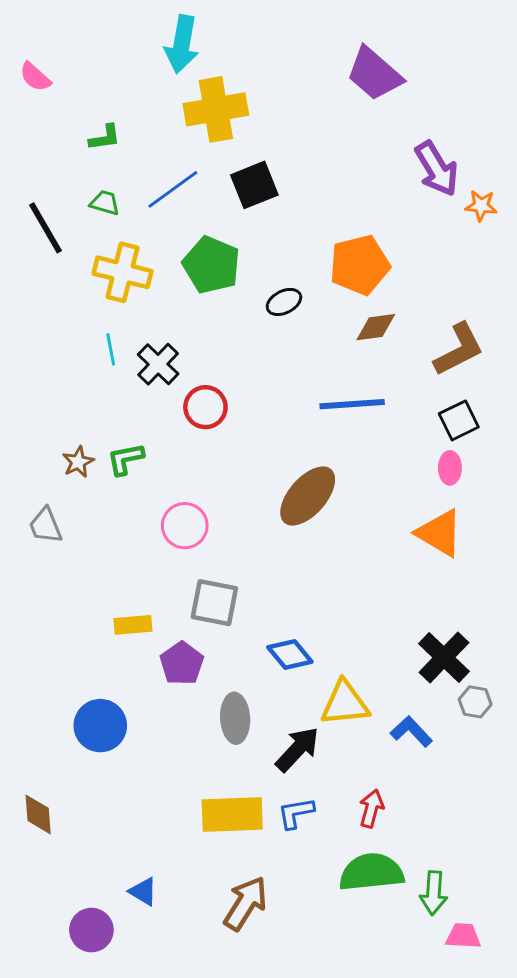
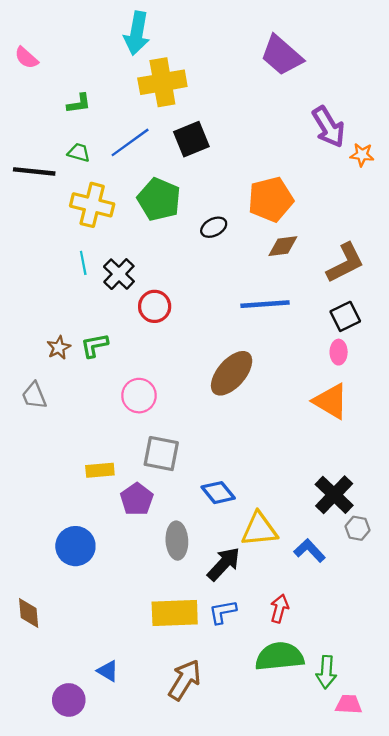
black line: (46, 228) -> (34, 171), turned -54

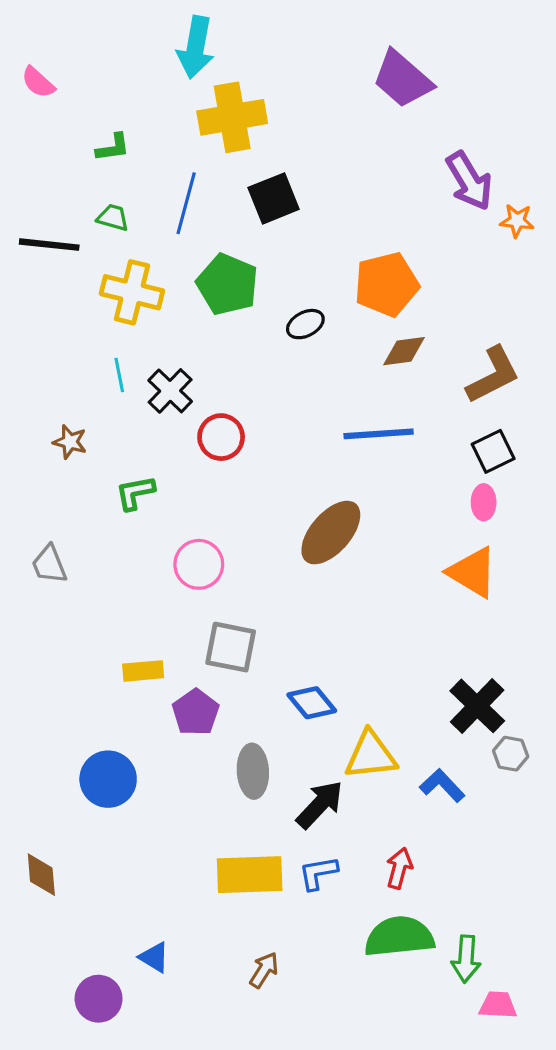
blue line: (130, 142) -> (186, 203), turned -39
brown star: (59, 348) -> (70, 442), moved, turned -30
brown arrow: (185, 680) -> (264, 970), size x0.6

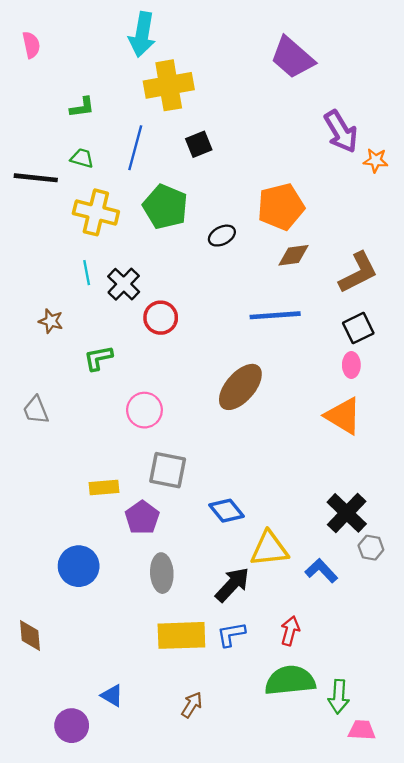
pink semicircle: (38, 82) -> (31, 45), moved, turned -144
black square: (274, 198) -> (199, 144), size x0.7
gray ellipse: (253, 771) -> (162, 573), moved

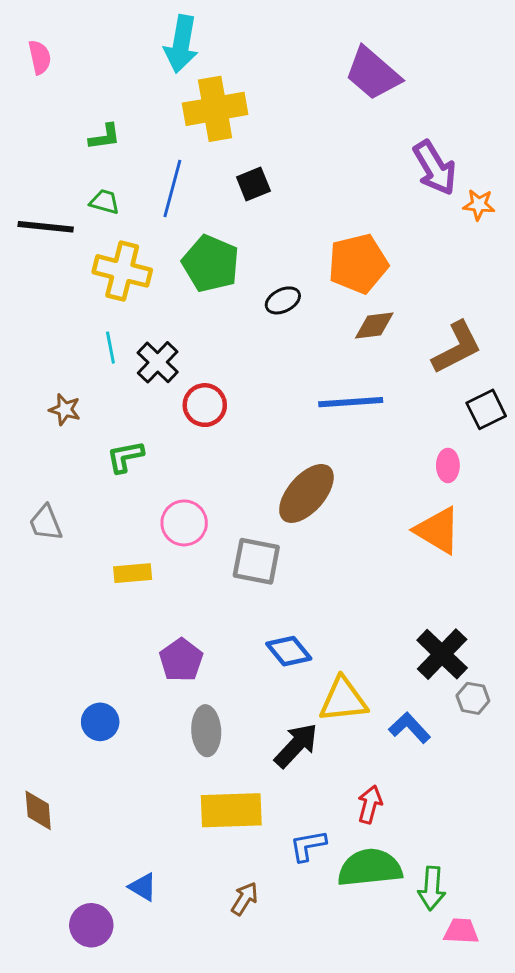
black square: (358, 328) -> (486, 409), moved
gray square: (168, 470) -> (256, 561), moved
yellow rectangle: (104, 488) -> (133, 573), moved
blue circle: (79, 566) -> (100, 722), size x0.7
blue L-shape: (231, 634) -> (308, 846), moved

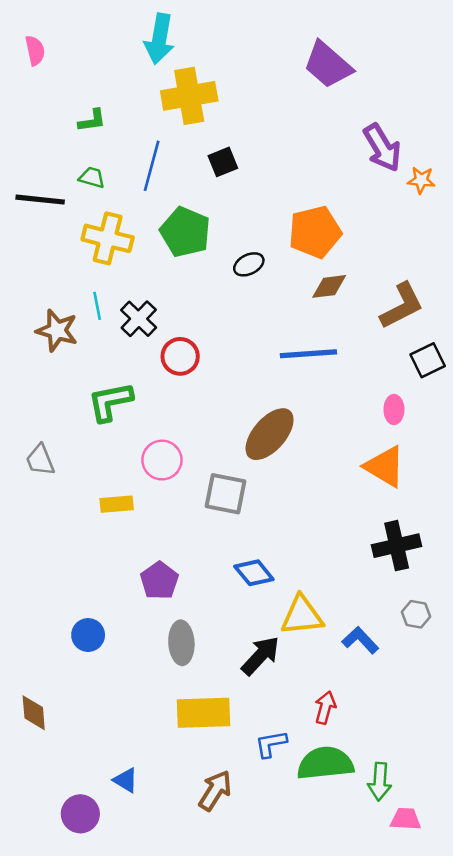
brown star: (65, 409) -> (57, 330), moved, size x1.5
green L-shape: (125, 457) -> (110, 402), size x1.4
black cross: (442, 654) -> (397, 546), moved, turned 33
brown arrow: (245, 899) -> (215, 791), size x1.4

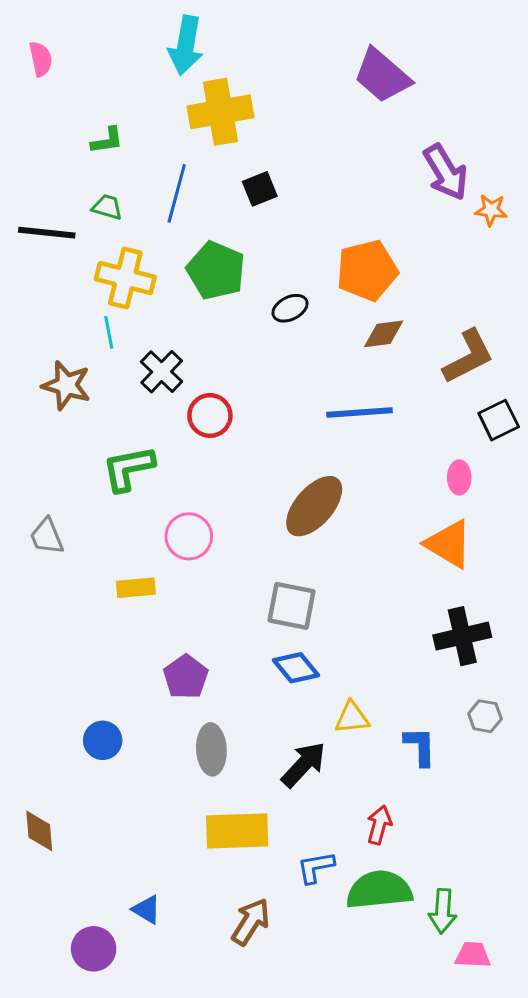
cyan line: (97, 306) -> (109, 332), moved
gray square: (225, 494) -> (292, 606), moved
yellow triangle: (302, 616) -> (352, 718), size x0.7
blue L-shape: (360, 640) -> (420, 746), turned 42

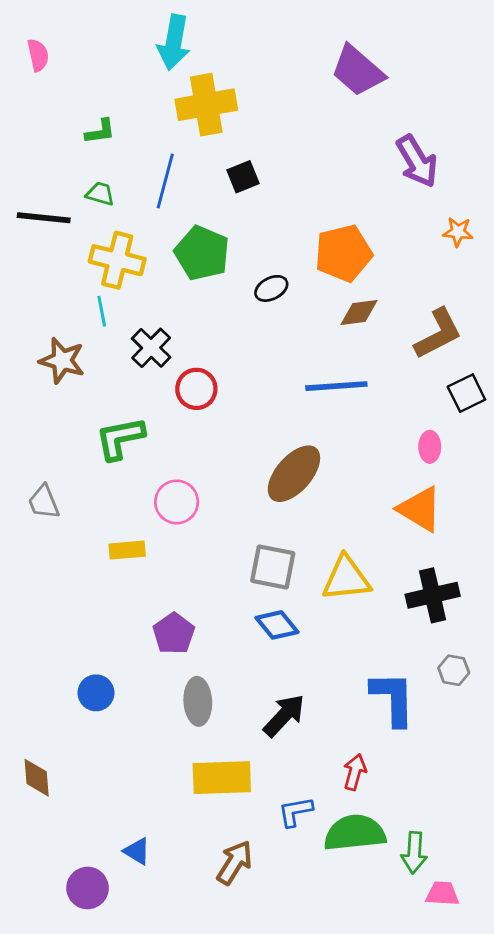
orange star: (491, 210) -> (458, 232), moved
yellow triangle: (352, 718) -> (346, 578), moved, size x1.5
blue L-shape: (420, 746) -> (393, 699), size x1.5

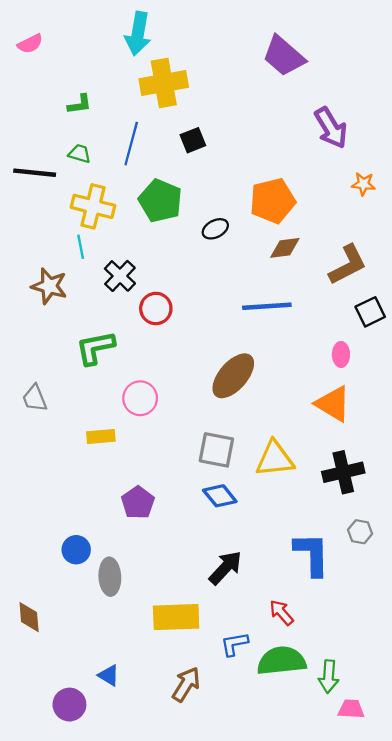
pink semicircle: (38, 55) -> (30, 44), turned 75
gray ellipse: (198, 701) -> (110, 577), moved
red arrow: (355, 772) -> (282, 613), turned -56

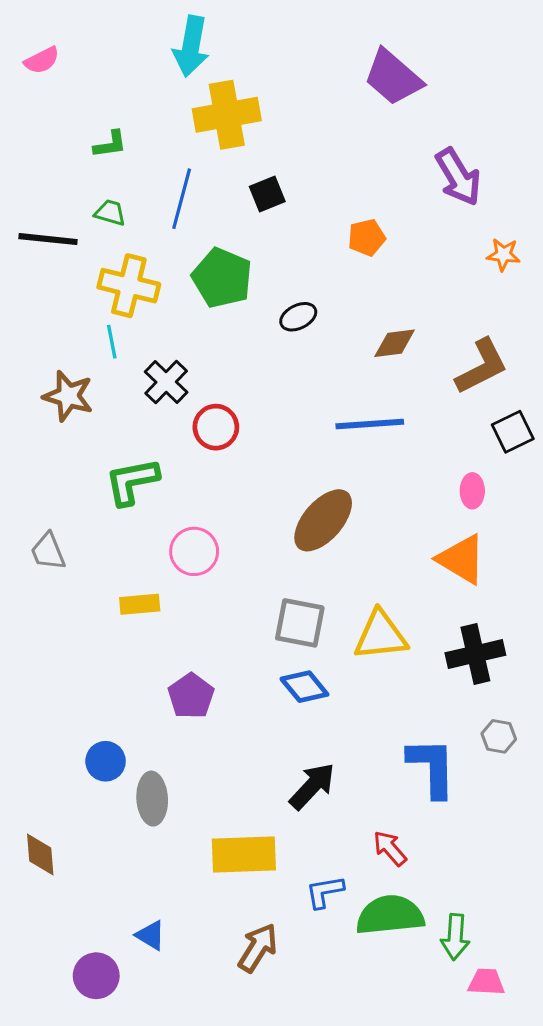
orange pentagon: (273, 201) -> (367, 237), moved, size x0.6

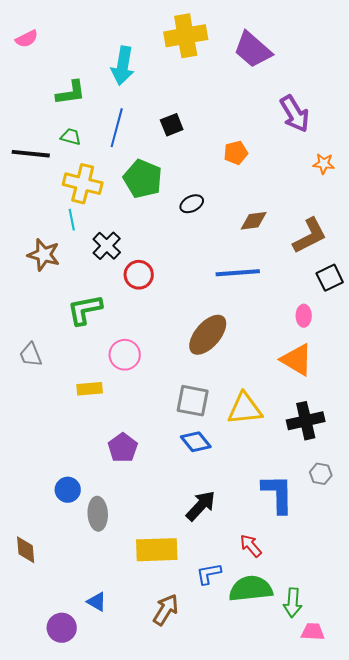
cyan arrow: (191, 46) -> (123, 66), moved
yellow cross: (227, 115) -> (186, 36), moved
green L-shape: (110, 144) -> (71, 93), size x1.4

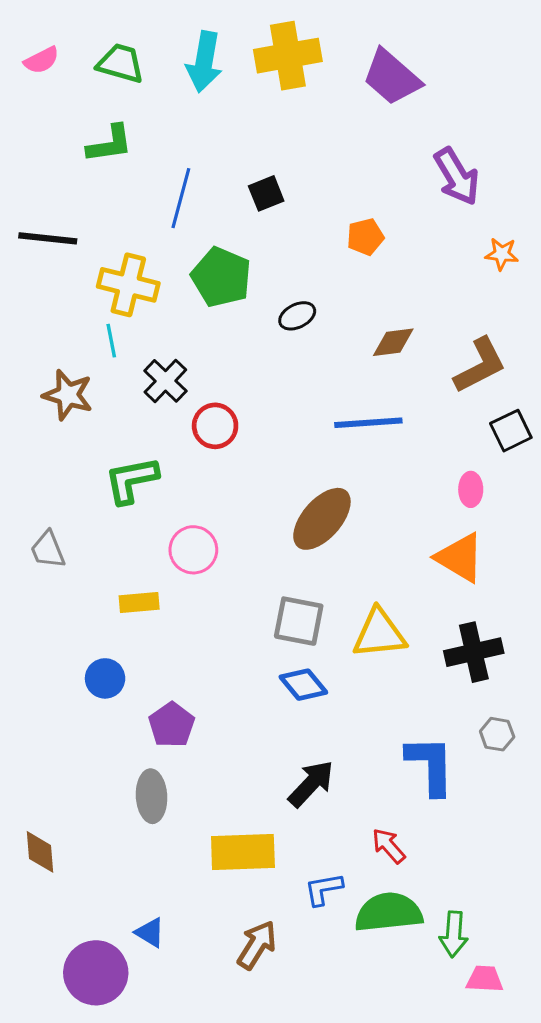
cyan arrow: (123, 66) -> (204, 62), moved
green trapezoid: (71, 137) -> (121, 63), moved, size x1.5
purple pentagon: (123, 448) -> (172, 725), moved
blue circle: (68, 490) -> (105, 678), moved
purple circle: (62, 628) -> (96, 973), size x1.4

